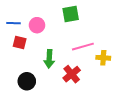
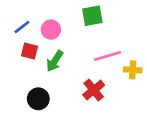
blue line: (14, 23) -> (22, 27), turned -40
green arrow: (49, 59) -> (55, 61), moved, turned 30

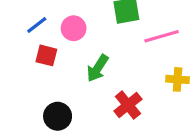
pink line: (108, 56) -> (162, 36), moved
green arrow: (55, 61) -> (98, 68), moved

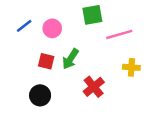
red square: (46, 55) -> (46, 61), moved

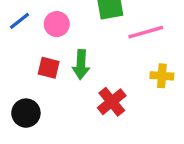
green arrow: (71, 59) -> (81, 64), turned -30
black circle: (40, 95) -> (26, 113), moved

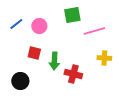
green arrow: (81, 64) -> (54, 61), moved
red cross: (112, 102) -> (73, 74), turned -36

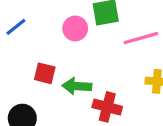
pink circle: (39, 26) -> (75, 28), moved
green arrow: (54, 61) -> (77, 86), turned 90

